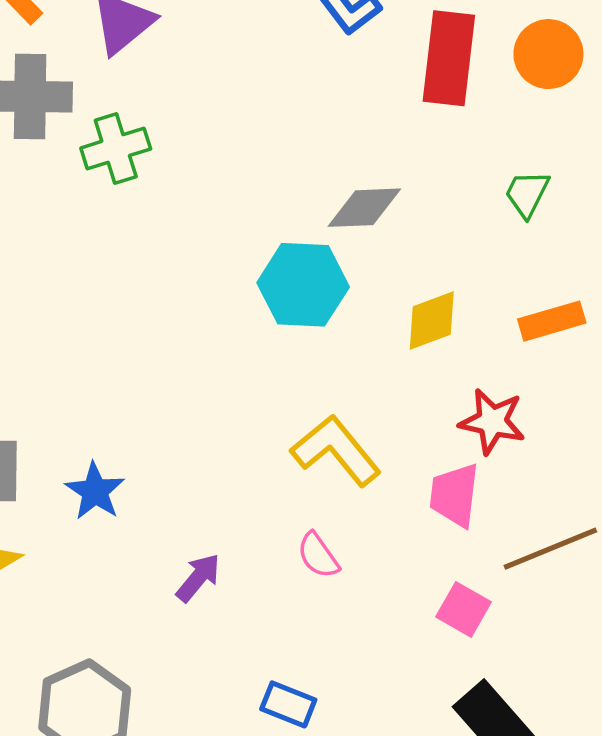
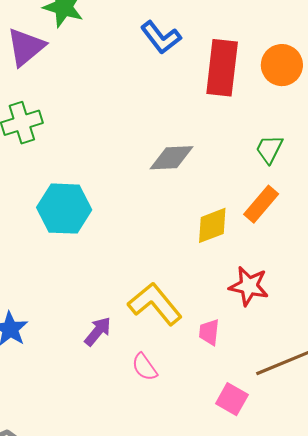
cyan hexagon: (303, 285) -> (64, 209), moved
orange rectangle: (552, 321) -> (261, 204), moved, turned -33
pink trapezoid: (454, 495) -> (209, 332), moved, size x0.7
purple arrow: (198, 578) -> (98, 331), moved

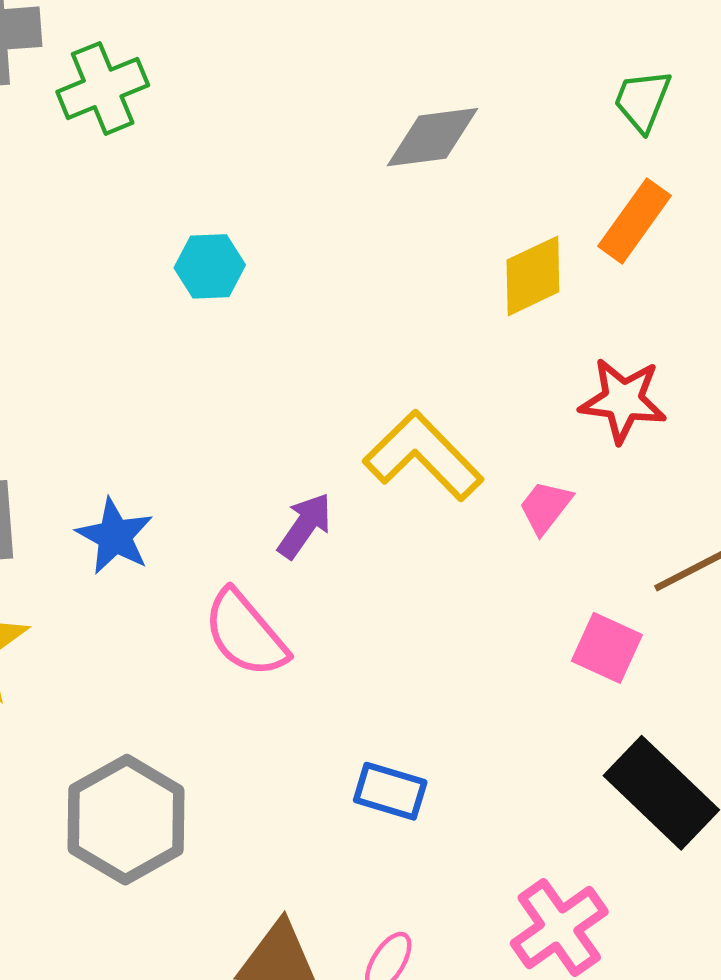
cyan hexagon: (64, 209) -> (210, 266), size x0.6
pink trapezoid: (209, 332) -> (545, 507), turned 36
pink semicircle: (144, 367) -> (245, 634), moved, size x1.5

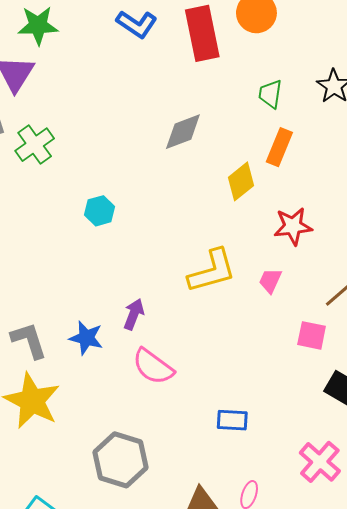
yellow L-shape: (423, 456) -> (212, 271), turned 132
purple arrow: (305, 526) -> (134, 314), moved

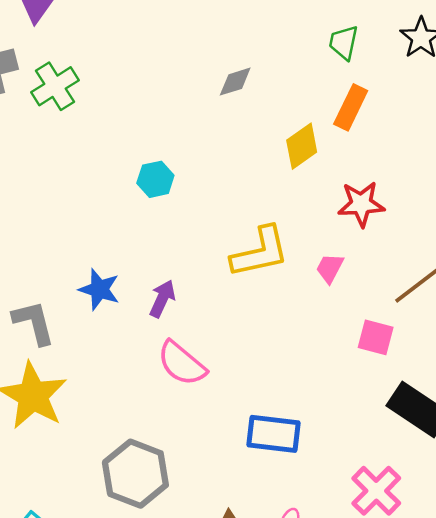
gray diamond: (183, 132) -> (235, 82), size x0.7
cyan hexagon: (100, 211) -> (155, 179), moved
blue star: (86, 338) -> (99, 289), moved
blue rectangle: (232, 420) -> (274, 434), size x1.4

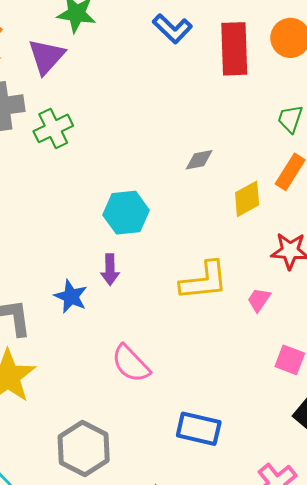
gray diamond: (235, 82) -> (199, 160), moved
cyan hexagon: (155, 179) -> (126, 213), size x1.5
purple arrow: (162, 299) -> (110, 270), moved, turned 148

